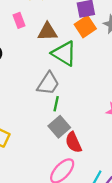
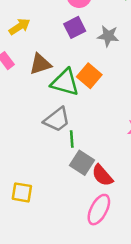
orange square: (85, 27) -> (89, 76), moved
gray trapezoid: (48, 83) -> (57, 120), turned 35

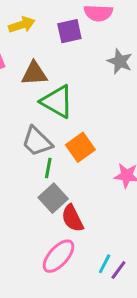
purple square: (75, 27) -> (69, 31), moved
orange square: (89, 76) -> (80, 147), moved
gray trapezoid: (57, 120) -> (37, 142), turned 68

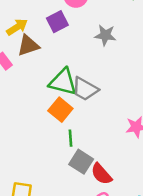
brown triangle: (34, 74) -> (28, 45), moved
gray trapezoid: (37, 142) -> (85, 89), moved
orange square: (80, 147) -> (60, 110), moved

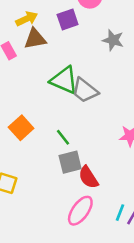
orange square: (60, 110) -> (21, 128), moved
green line: (70, 138) -> (63, 137), turned -42
gray square: (81, 162) -> (70, 162), turned 35

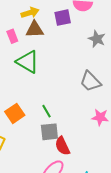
green triangle: (64, 80) -> (28, 62), moved
gray trapezoid: (85, 90) -> (90, 81), moved
orange square: (21, 128) -> (15, 113), moved

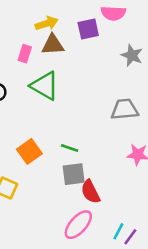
pink rectangle: (12, 36) -> (25, 54), turned 40
gray trapezoid: (90, 81) -> (125, 109), turned 130
green line: (46, 111) -> (70, 148), turned -40

